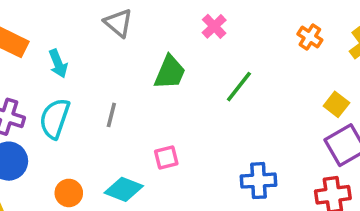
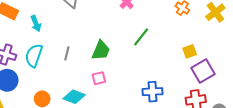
green trapezoid: (170, 72) -> (101, 50), moved
yellow square: (336, 104) -> (190, 51), moved, turned 32

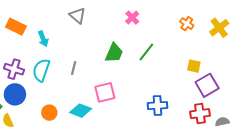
green trapezoid: (101, 50) -> (114, 53), moved
yellow square: (190, 51) -> (194, 66), turned 32
pink square: (99, 78) -> (105, 92), size x1.5

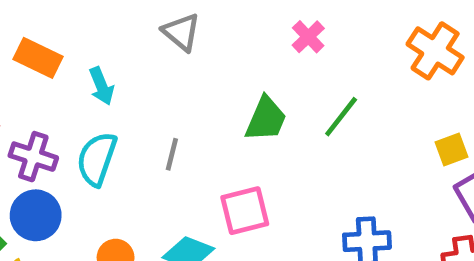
orange cross: (187, 24) -> (435, 51), size x1.6
yellow square: (194, 66) -> (452, 150), turned -32

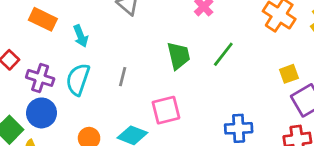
green trapezoid: (266, 119) -> (179, 56), turned -36

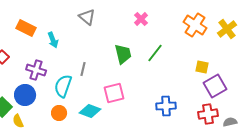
yellow square: (289, 74) -> (202, 67), turned 32
purple cross: (40, 78) -> (36, 70), moved
cyan semicircle: (78, 79) -> (63, 86), moved

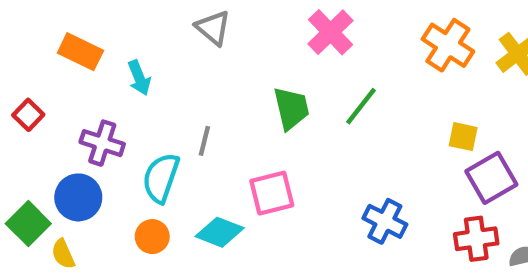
pink cross: (141, 19) -> (331, 32), size x1.5
blue cross: (166, 106) -> (385, 221), turned 30

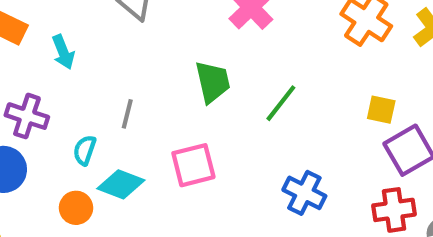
green line: (361, 106) -> (281, 103), moved
cyan semicircle: (161, 178) -> (85, 150), size x0.6
cyan diamond: (220, 232) -> (121, 184), moved

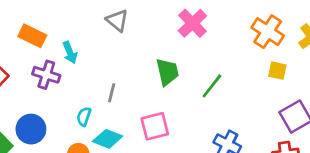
yellow square: (381, 110) -> (277, 71), moved
purple cross: (27, 116) -> (46, 75), moved

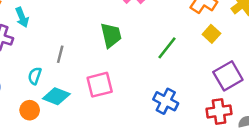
yellow square: (277, 71) -> (211, 34), turned 30
green line: (212, 86) -> (167, 48), moved

